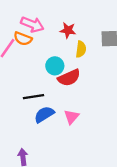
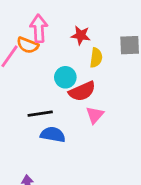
pink arrow: (32, 24) -> (39, 28), turned -115
blue semicircle: (44, 114) -> (53, 135), turned 42
pink triangle: (71, 117) -> (95, 115), moved

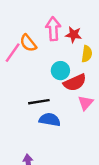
pink arrow: (39, 28) -> (53, 29), moved
orange semicircle: (28, 45) -> (28, 43), turned 30

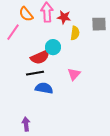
orange semicircle: (28, 43) -> (26, 14), moved
red semicircle: (75, 83) -> (40, 57), moved

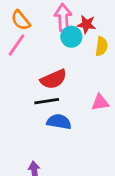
orange semicircle: (26, 14) -> (21, 20), moved
cyan circle: (53, 47) -> (71, 37), moved
pink triangle: (74, 74) -> (100, 103), turned 40

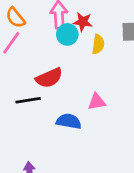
black line: (47, 101) -> (28, 100), moved
blue semicircle: (59, 122) -> (69, 121), moved

